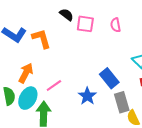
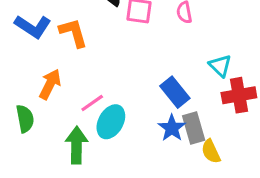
blue star: (87, 96) -> (172, 128), moved
cyan ellipse: (28, 98) -> (111, 122), moved

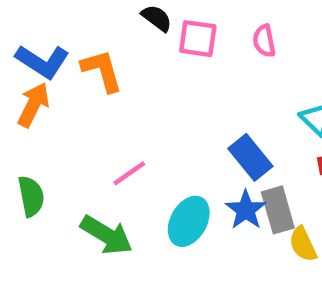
orange arrow: (50, 84) -> (33, 105), moved
cyan ellipse: (111, 122) -> (189, 221), moved
green arrow: (77, 145) -> (106, 235), turned 120

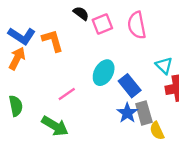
pink square: (198, 39) -> (102, 24), turned -30
pink semicircle: (264, 41) -> (137, 25), size x1.6
cyan ellipse: (189, 221) -> (104, 73), moved

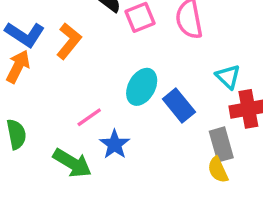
orange L-shape: (53, 41) -> (69, 41), turned 55
blue star: (127, 113) -> (115, 144), moved
gray rectangle: (144, 113) -> (221, 144), moved

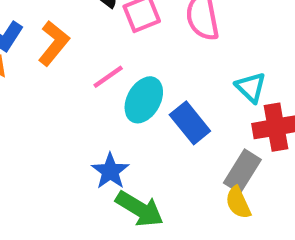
pink line: (89, 117) -> (108, 77), moved
gray rectangle: (221, 144) -> (242, 171), turned 48
green arrow: (72, 163) -> (140, 209), moved

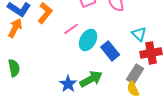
blue star: (110, 171) -> (68, 84), moved
green arrow: (140, 209) -> (91, 79), moved, turned -60

